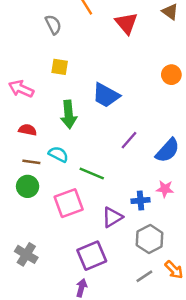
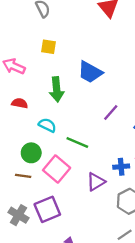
brown line: (31, 162) -> (23, 176), moved
green circle: (28, 186) -> (31, 153), moved
pink square: (69, 203) -> (57, 169), turned -30
purple square: (92, 256) -> (47, 209), moved

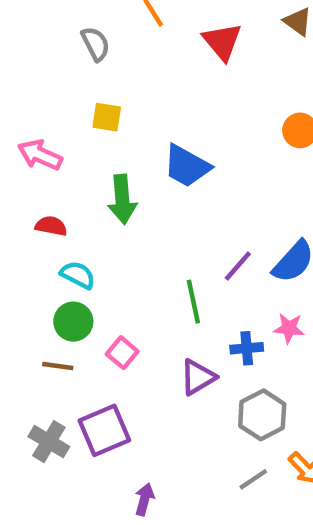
purple line: (111, 112) -> (238, 266), moved
cyan semicircle: (47, 125) -> (78, 275), moved
green line: (77, 142) -> (193, 302), moved, turned 55
pink square: (57, 169) -> (122, 353), size x0.6

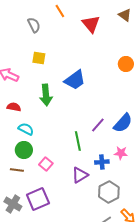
blue trapezoid: (187, 166) -> (75, 80), turned -65

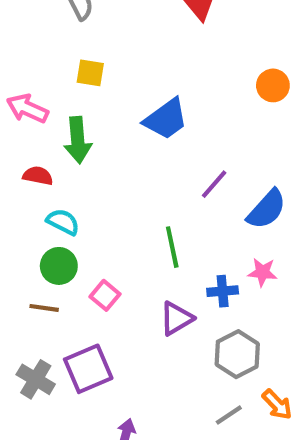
green arrow: (46, 95) -> (78, 140), moved
purple line: (98, 125) -> (214, 184), moved

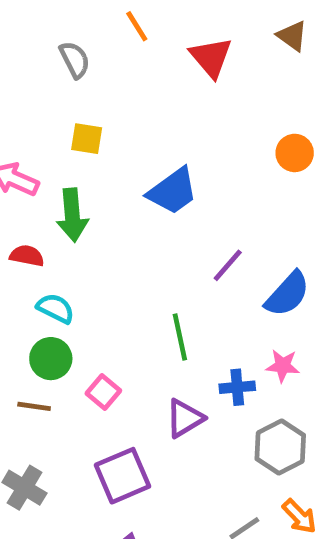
gray hexagon: (237, 354) -> (280, 447), moved
purple square: (88, 369) -> (122, 476), moved

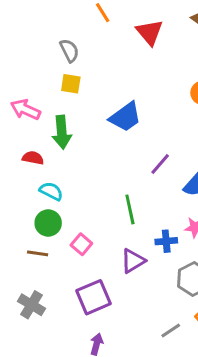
gray semicircle: (75, 60) -> (69, 50), moved

